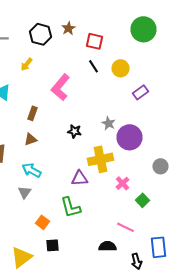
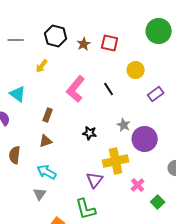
brown star: (68, 28) -> (84, 44), moved
black line: (94, 66) -> (109, 89), moved
purple triangle: (80, 178) -> (95, 180), turned -48

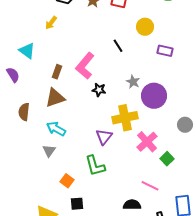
pink L-shape: (76, 89) -> (85, 66), moved
purple rectangle: (156, 94) -> (165, 51), turned 49
brown triangle: (46, 141) -> (55, 98), size x1.5
pink cross: (138, 185) -> (147, 142), size x1.5

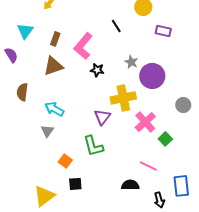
cyan triangle: (27, 51) -> (25, 31), turned 30
brown rectangle: (57, 72) -> (55, 39), moved
brown triangle: (55, 98) -> (53, 66), moved

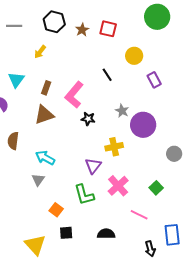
purple rectangle: (163, 31) -> (154, 80), turned 49
yellow cross: (123, 98) -> (114, 147), size x0.7
pink cross: (145, 122) -> (118, 186), moved
black semicircle: (130, 185) -> (106, 234), moved
yellow triangle: (44, 196) -> (35, 245), turned -35

